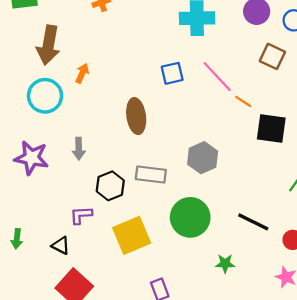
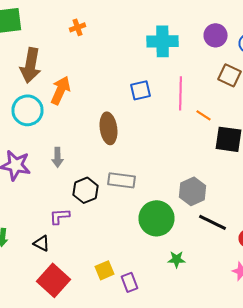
orange arrow: (82, 73) -> (60, 90), size x1.6
pink line: (217, 77) -> (180, 93), turned 44
gray hexagon: (203, 158) -> (192, 191), moved
yellow square: (132, 235) -> (104, 270), moved, size x0.6
green star: (225, 264) -> (176, 259), moved

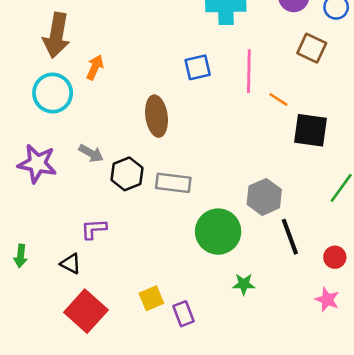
orange arrow: (60, 90) -> (95, 67), size x0.7
gray arrow: (58, 157) -> (91, 153), turned -60
black hexagon: (86, 190) -> (127, 174), moved
black line: (212, 222) -> (290, 237), turned 44

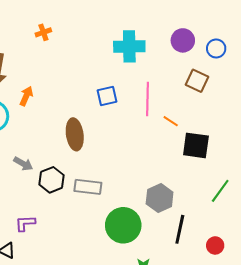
black line: (290, 237) -> (180, 229), turned 32

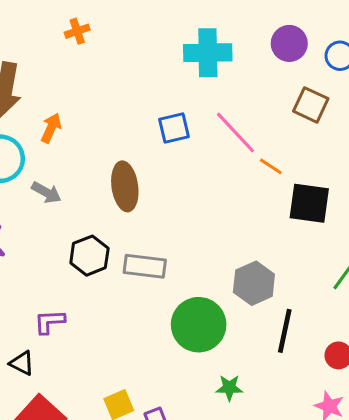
pink line: (147, 99) -> (235, 133), turned -44
gray arrow: (23, 164) -> (46, 193), moved

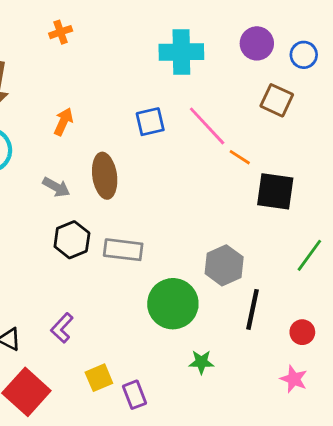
orange arrow: (51, 128) -> (63, 122), moved
gray arrow: (46, 193) -> (56, 187), moved
purple L-shape: (50, 322) -> (62, 328), moved, turned -44

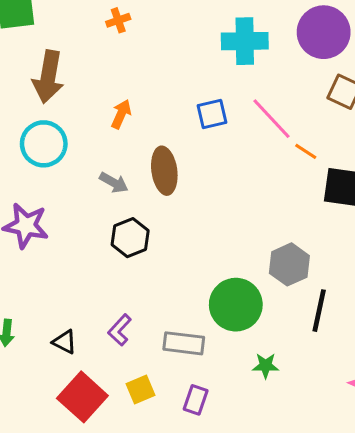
purple circle: (257, 43) -> (324, 32), size x1.5
gray rectangle: (123, 250) -> (184, 343), moved
yellow square: (99, 378) -> (141, 389), moved
purple rectangle: (135, 395) -> (196, 400), turned 40

